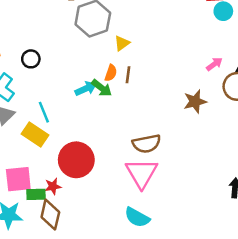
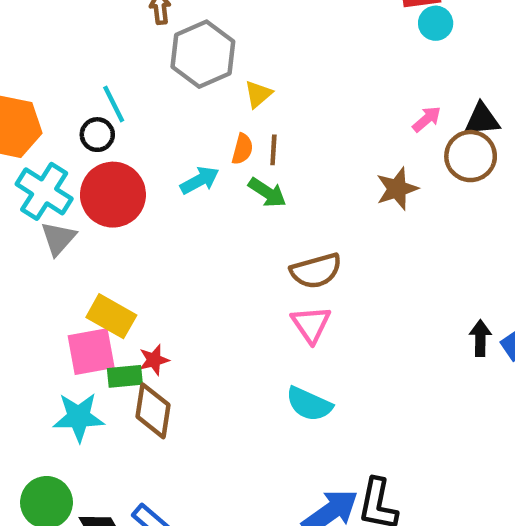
green arrow: (102, 88) -> (267, 192), moved
cyan line: (44, 112) -> (114, 104), moved
yellow rectangle: (35, 135) -> (111, 316), moved
red circle: (76, 160) -> (113, 195), moved
pink triangle: (142, 173) -> (311, 324), size x0.7

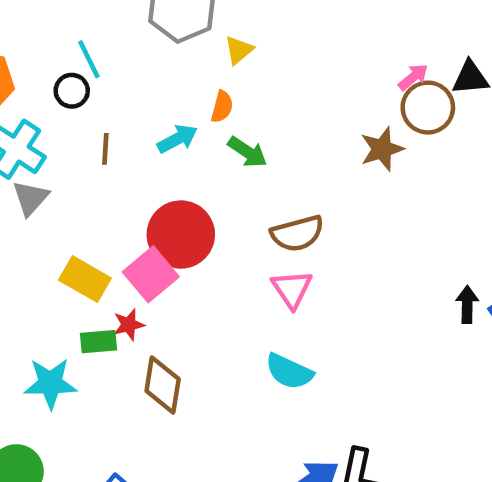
brown line: (273, 150) -> (105, 149), moved
brown circle: (471, 156) -> (428, 108), moved
red circle: (113, 195) -> (181, 235), moved
pink square: (91, 352) -> (151, 274), moved, turned -30
brown diamond: (153, 411) -> (163, 385), moved

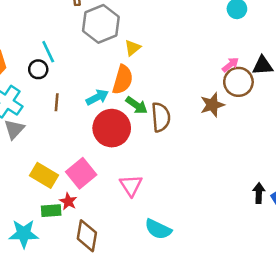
orange semicircle: (222, 107) -> (123, 80), size x1.6
brown semicircle: (297, 233) -> (161, 117), moved, turned -80
red circle: (181, 235) -> (112, 128), moved
pink triangle: (292, 289) -> (131, 185), moved
red star: (129, 325) -> (68, 201), turned -30

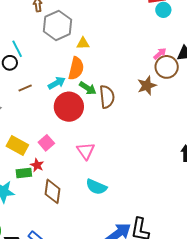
yellow triangle: (133, 48) -> (83, 43), turned 40
brown line: (57, 102) -> (25, 88), turned 64
pink square: (81, 173) -> (46, 143), size x0.7
cyan semicircle: (158, 229) -> (96, 187), moved

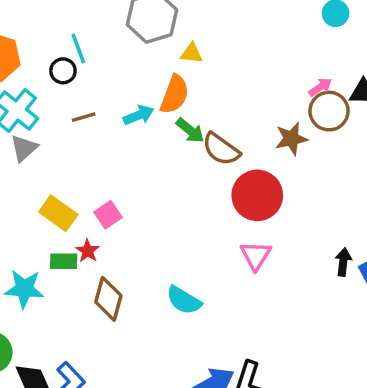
brown semicircle: (107, 97) -> (221, 149), turned 125
red circle: (69, 107) -> (257, 195), moved
pink triangle: (86, 151) -> (256, 255), moved

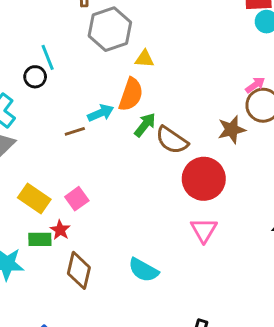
brown line: (84, 117) -> (75, 131), moved
green arrow: (190, 130) -> (145, 125), turned -90

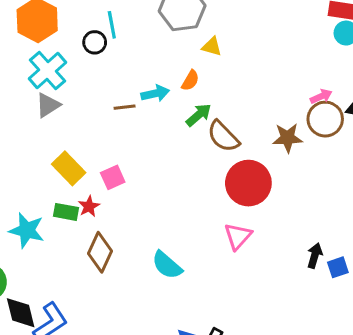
orange semicircle: (131, 94) -> (190, 81), size x0.6

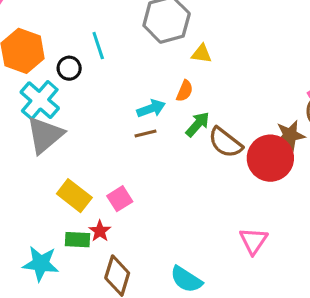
black circle: (95, 42) -> (69, 68), moved
gray triangle: (48, 105) -> (45, 135), size x1.5
brown line: (125, 107) -> (145, 134), moved
red circle: (248, 183) -> (270, 158), moved

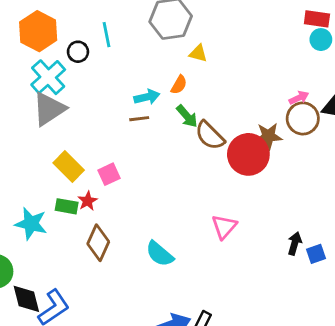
green arrow: (198, 124) -> (187, 116), turned 90

